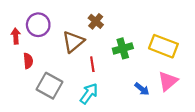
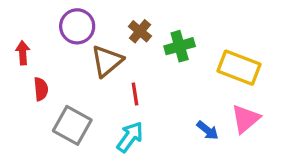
purple circle: (38, 25) -> (77, 26), moved
green cross: (123, 48) -> (180, 46), moved

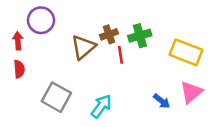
purple circle: (77, 26) -> (41, 20), moved
brown cross: (140, 31) -> (109, 34), moved, turned 30
red semicircle: (41, 89) -> (19, 69), moved
red line: (135, 94) -> (121, 55), moved

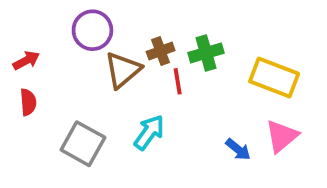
purple circle: (41, 20) -> (92, 30), moved
red arrow: (18, 41) -> (26, 60), turned 66
cyan arrow: (101, 106) -> (149, 132), moved

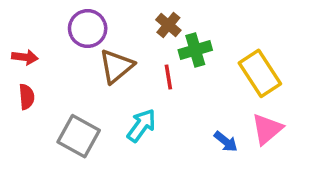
brown cross: (161, 51) -> (168, 25), moved, turned -30
red arrow: (26, 60) -> (25, 57), turned 35
yellow rectangle: (274, 78) -> (260, 73), turned 36

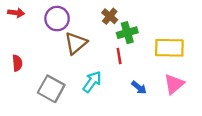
red arrow: (25, 57) -> (16, 13), moved
yellow rectangle: (260, 73) -> (169, 48), turned -56
red line: (168, 77) -> (119, 56), moved
blue arrow: (226, 142) -> (139, 88), moved

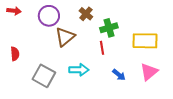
brown cross: (110, 16) -> (86, 14), moved
cyan arrow: (92, 82) -> (79, 70), turned 54

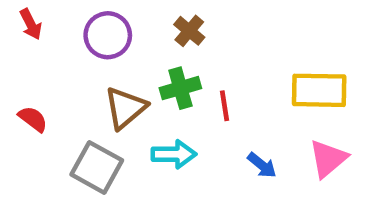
red arrow: (14, 11) -> (31, 24), turned 56
green cross: (109, 28) -> (180, 88), moved
brown triangle: (65, 37) -> (125, 108), moved
red semicircle: (15, 54) -> (33, 119), turned -48

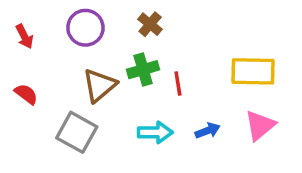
red arrow: (31, 24) -> (24, 36), moved
cyan arrow: (174, 154) -> (155, 132), moved
blue arrow: (262, 165) -> (208, 131), turned -60

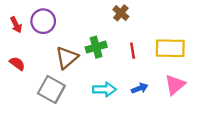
brown cross: (150, 24) -> (121, 13), moved
purple circle: (85, 28) -> (43, 21), moved
red line: (178, 84) -> (133, 51), moved

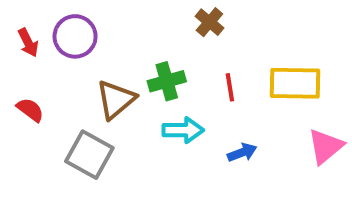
pink triangle: (175, 85) -> (326, 146), moved
cyan arrow: (104, 89) -> (183, 130), moved

